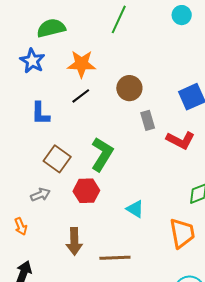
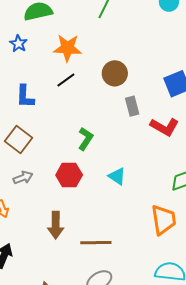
blue star: (32, 61) -> (18, 44), size x0.7
green L-shape: (102, 154) -> (86, 139), size x0.7
brown square: (57, 159) -> (19, 140), moved
cyan triangle: (135, 209) -> (117, 176), moved

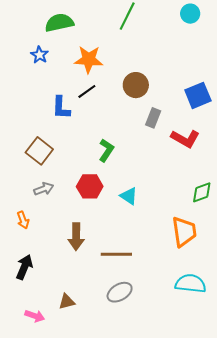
blue L-shape: (25, 96) -> (61, 108), moved
gray rectangle: (132, 106) -> (153, 118), turned 36
cyan triangle: (117, 176) -> (129, 196), moved

